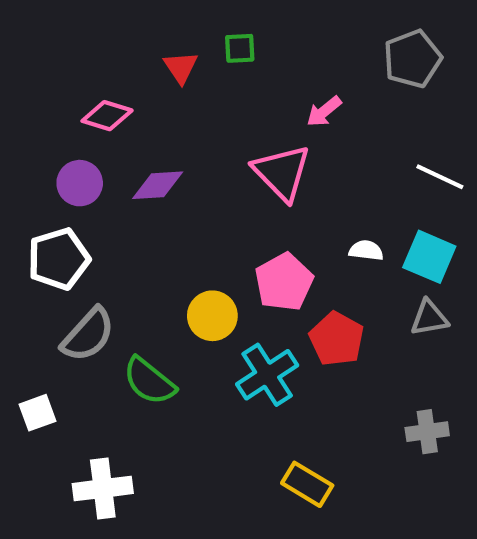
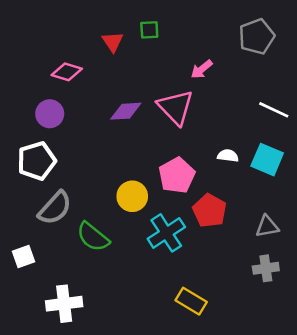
purple diamond: (158, 185) -> (126, 111), moved
gray triangle: (429, 318) -> (267, 226), moved

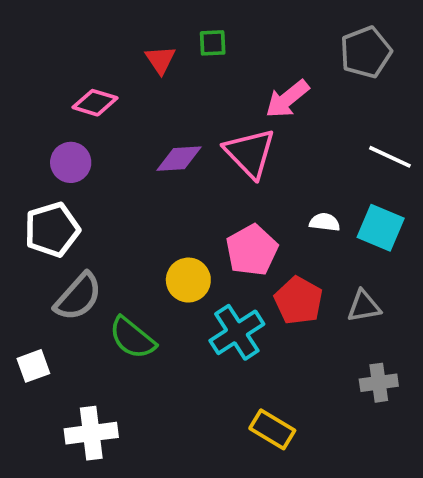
pink arrow: (202, 69) -> (287, 99), size x1.4
gray triangle: (267, 226) -> (364, 306), moved

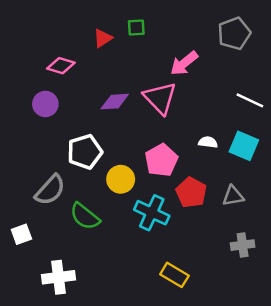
red triangle: (160, 60) -> (103, 38), turned 30
white pentagon: (52, 230) -> (85, 152), moved
cyan cross: (237, 332) -> (152, 213), turned -32

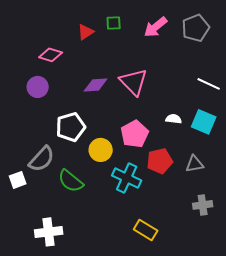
pink arrow: (184, 63) -> (156, 27), moved
red pentagon: (191, 192) -> (160, 161), turned 30
white square: (21, 234) -> (18, 180), moved

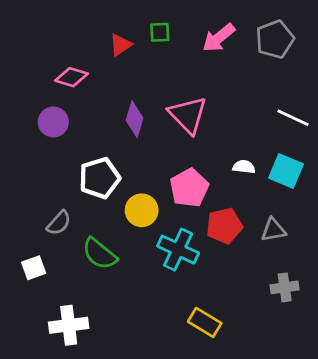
purple diamond: (96, 85) -> (135, 119), turned -70
gray semicircle: (42, 159) -> (59, 223), size x0.7
white square: (18, 180) -> (34, 268), moved

